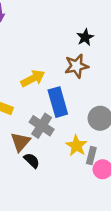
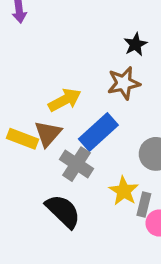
blue rectangle: (58, 102) -> (98, 132), turned 64
brown triangle: (20, 142) -> (48, 134), moved
black semicircle: (32, 161) -> (63, 211), size x1.6

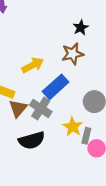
brown triangle: (48, 134) -> (18, 108), moved
black semicircle: (63, 211) -> (32, 140), turned 120

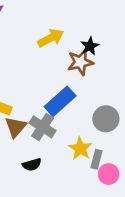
black star: (81, 28) -> (90, 46), moved
yellow arrow: (33, 65) -> (51, 38), moved
black semicircle: (32, 140) -> (32, 165), size x0.6

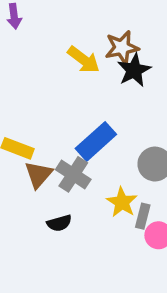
yellow arrow: (51, 38) -> (84, 60), turned 65
black star: (90, 46) -> (134, 70), size x1.4
brown star: (80, 62) -> (122, 48), moved

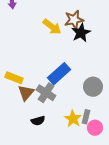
yellow star: (122, 202) -> (73, 119), moved

